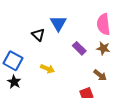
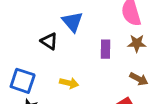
purple rectangle: (79, 48) -> (106, 49), turned 56

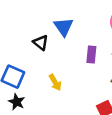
yellow arrow: (69, 83) -> (55, 82), turned 42

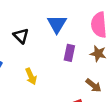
blue triangle: (64, 27) -> (57, 24), moved

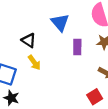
yellow arrow: (31, 76) -> (34, 63), moved

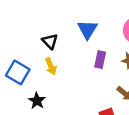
black star: (11, 98) -> (37, 101), moved

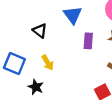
yellow arrow: (51, 66) -> (48, 63), moved

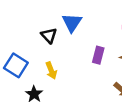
blue triangle: (73, 15) -> (72, 23), moved

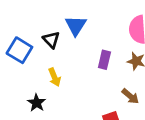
blue square: (16, 65) -> (19, 50), moved

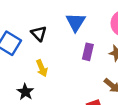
blue triangle: (76, 26) -> (76, 22), moved

